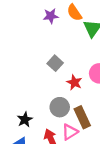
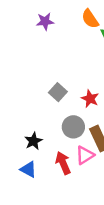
purple star: (51, 16) -> (45, 21), moved
gray square: (55, 63) -> (58, 92), moved

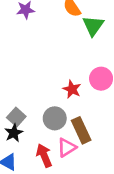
gray square: (58, 92) -> (16, 117), moved

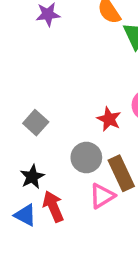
gray square: (16, 117) -> (36, 123), moved
red arrow: (44, 155) -> (53, 206), moved

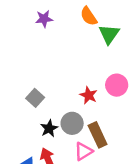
black star: (32, 177) -> (49, 128), moved

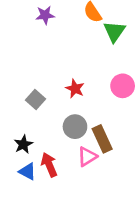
red star: (89, 95) -> (75, 89), moved
black star: (49, 128) -> (23, 144), moved

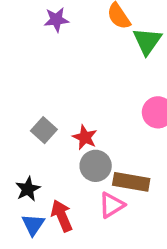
red star: (75, 89) -> (85, 137), moved
brown rectangle: (102, 139) -> (131, 182), turned -55
blue triangle: (27, 172) -> (33, 225), turned 36

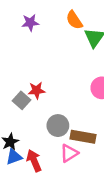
red star: (85, 137) -> (37, 90), moved, turned -30
blue triangle: (33, 225) -> (14, 157), moved, turned 36

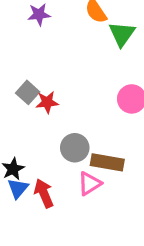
gray square: (21, 100) -> (28, 92), moved
blue triangle: (14, 157) -> (18, 188), turned -30

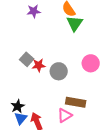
green triangle: (122, 34) -> (75, 23), moved
gray circle: (75, 148) -> (59, 71), moved

